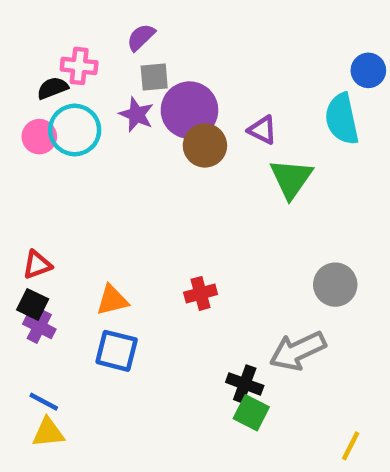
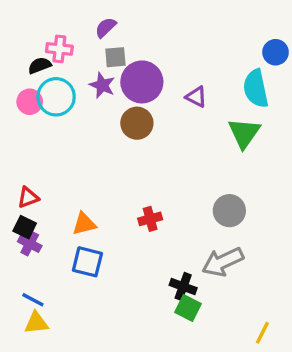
brown circle: (205, 145) -> (137, 123), moved
green triangle: (291, 179) -> (244, 133), moved
gray circle: (335, 285) -> (229, 211), moved

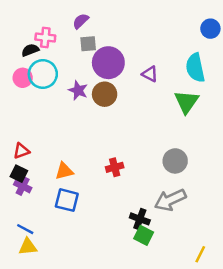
blue circle: (276, 52) -> (210, 29), moved
purple star: (102, 85) -> (78, 90), moved

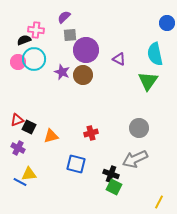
black square: (19, 174) -> (29, 127), moved
blue square: (67, 200) -> (76, 164), moved
yellow triangle: (28, 247) -> (29, 174), moved

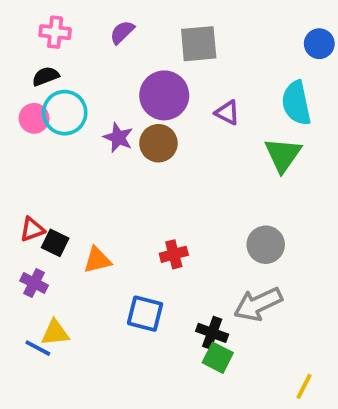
pink cross: (36, 30) -> (55, 32), moved
gray square: (70, 35) -> (199, 44), moved, size x1.5

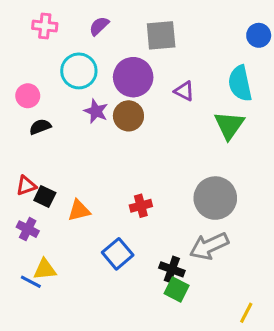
black semicircle: (46, 76) -> (40, 127), moved
cyan circle: (65, 113) -> (79, 71), moved
gray circle: (266, 245) -> (215, 198), size x1.4
blue square: (145, 314) -> (118, 254), turned 36

